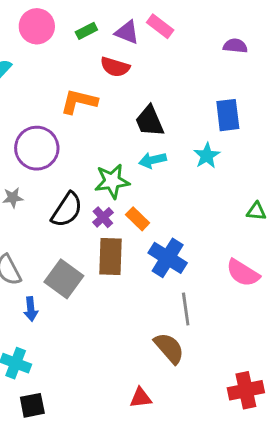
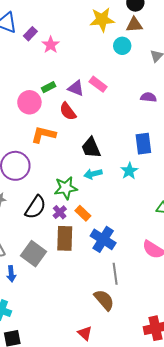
pink circle: (37, 26) -> (29, 102), moved
red semicircle: (115, 67) -> (68, 111), turned 36
red triangle: (141, 398) -> (85, 333), turned 49

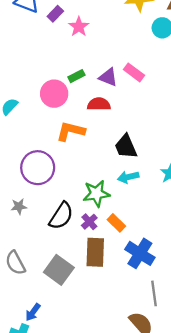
red semicircle: (68, 111) -> (99, 104), turned 126
blue arrow: (11, 274) -> (33, 312), moved, turned 42

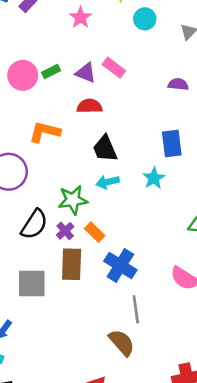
pink star: (79, 27) -> (81, 18), moved
pink circle: (54, 94) -> (23, 75), moved
red semicircle: (99, 104) -> (90, 106), moved
gray square: (59, 270) -> (32, 283), turned -36

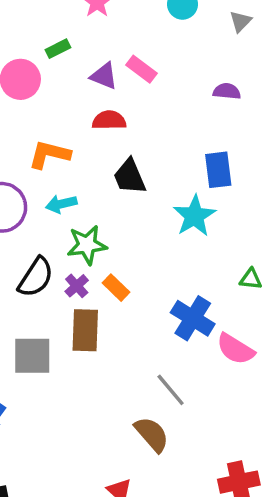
green rectangle: (51, 71) -> (58, 49), moved
cyan star: (154, 178) -> (194, 216), size x1.4
cyan arrow: (108, 182) -> (61, 204), moved
blue cross: (120, 266) -> (193, 318), moved
gray line: (136, 309) -> (171, 390), turned -32

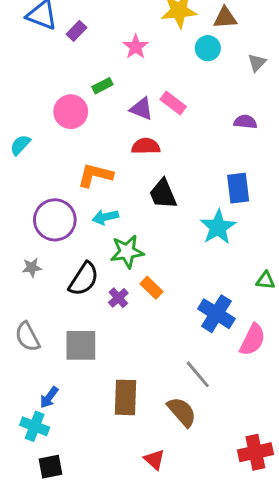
purple cross: (77, 286) -> (118, 298), moved
brown rectangle: (85, 330) -> (126, 397), moved
pink semicircle: (235, 349) -> (253, 340), turned -96

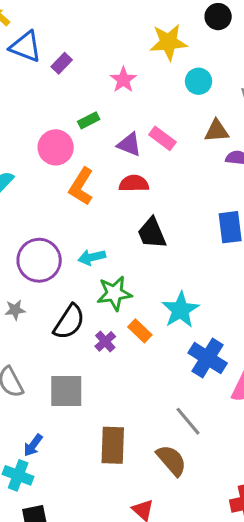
brown triangle: (225, 18) -> (217, 131), moved
orange L-shape: (95, 175) -> (81, 187), moved, turned -72
cyan star: (218, 227) -> (180, 310), moved

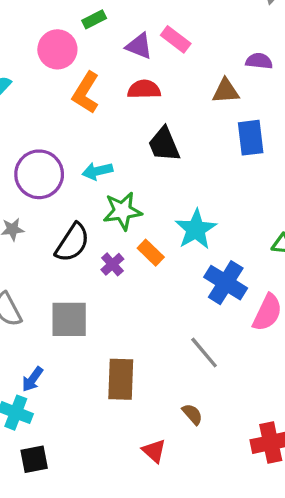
brown triangle: (217, 131) -> (226, 91), moved
brown semicircle: (171, 460) -> (192, 414), moved, size x0.6

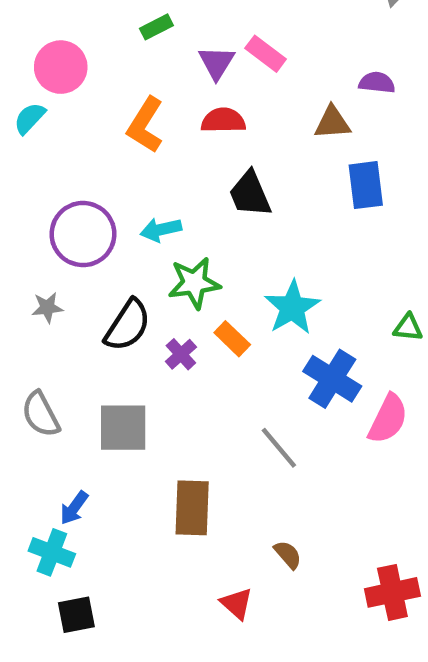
purple triangle: (139, 46) -> (217, 63), turned 40
pink circle: (57, 49) -> (61, 67), moved
gray line: (204, 353) -> (279, 448), moved

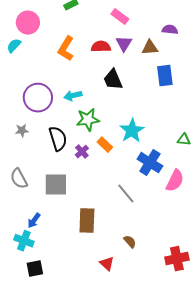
purple triangle: (217, 63) -> (124, 44), moved
black semicircle: (128, 325) -> (58, 139), turned -50

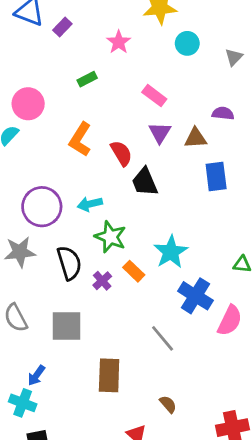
red semicircle: (101, 47) -> (121, 153), moved, turned 60
green star: (88, 120) -> (110, 237), turned 30
gray star: (22, 131) -> (20, 252), size x1.6

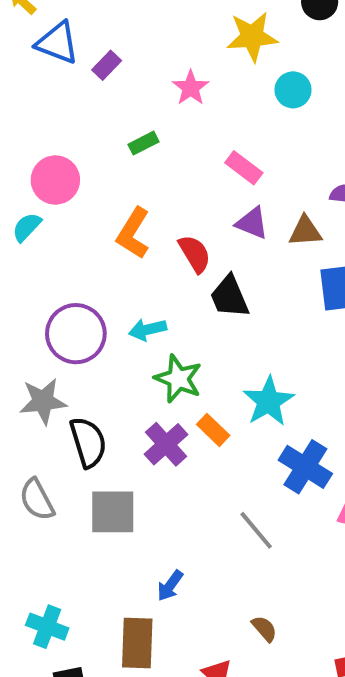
purple triangle: (160, 133) -> (252, 223), turned -40
black semicircle: (69, 263) -> (88, 442), moved
purple cross: (102, 281) -> (166, 444), size x1.5
blue arrow: (36, 375) -> (170, 586), moved
brown rectangle: (109, 375) -> (137, 643), moved

